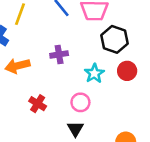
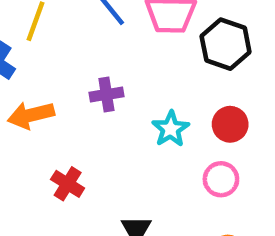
black hexagon: (114, 39) -> (226, 44), moved
pink circle: (80, 102) -> (221, 179), moved

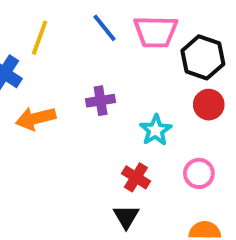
red circle: (230, 124) -> (209, 105), moved
red cross: (68, 184) -> (136, 177), moved

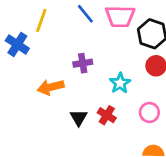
orange arrow: (36, 118) -> (51, 87), moved
black triangle: (126, 217) -> (79, 118), moved

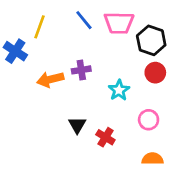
orange arrow: (51, 87) -> (50, 79), moved
red cross: (107, 115) -> (105, 137), moved

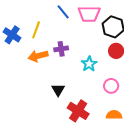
yellow line: (40, 27) -> (36, 30), moved
red cross: (105, 137) -> (78, 111), moved, size x1.5

